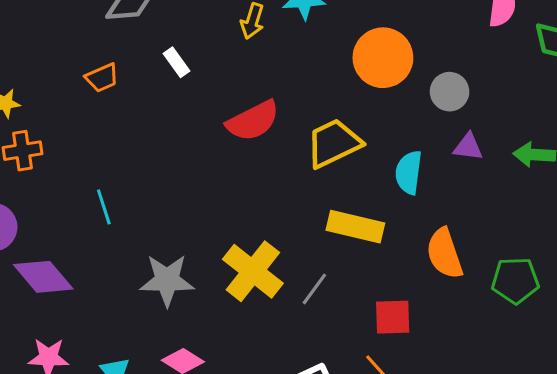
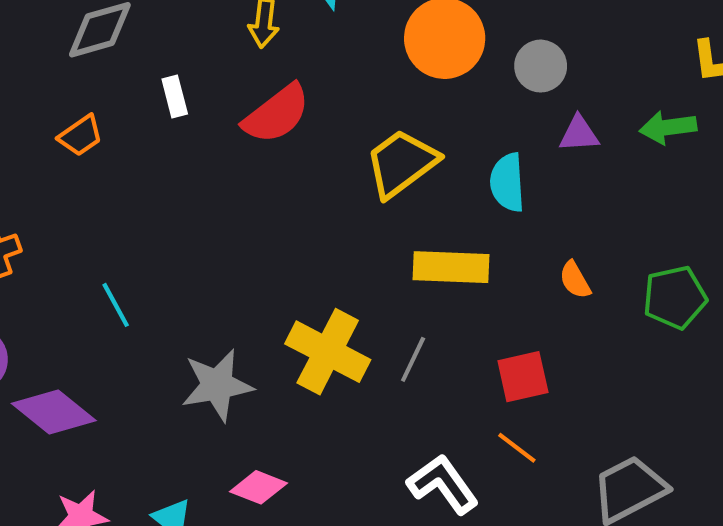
white rectangle: (177, 62) -> (175, 97), turned 32
red semicircle: (253, 121) -> (276, 114), moved
orange semicircle: (445, 253) -> (575, 280), size x0.6

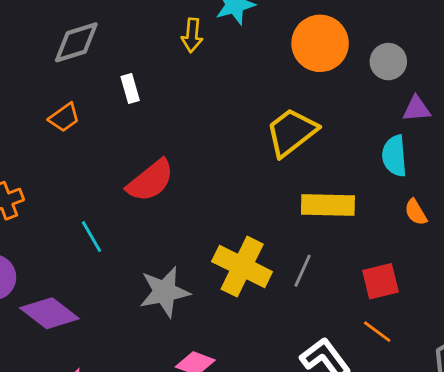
red semicircle: (276, 114) -> (150, 181), moved
cyan semicircle: (507, 182) -> (394, 156), moved

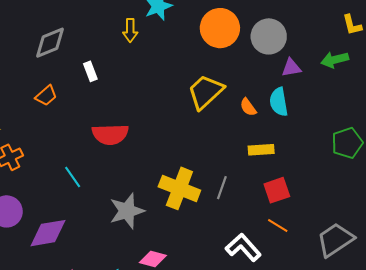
gray circle: (388, 62) -> (269, 36), size x1.4
red semicircle: (150, 181) -> (110, 134), turned 42
yellow rectangle: (328, 205) -> (261, 150), moved, size x0.7
orange semicircle: (416, 212) -> (248, 107), moved
purple diamond: (49, 313) -> (48, 233), turned -42

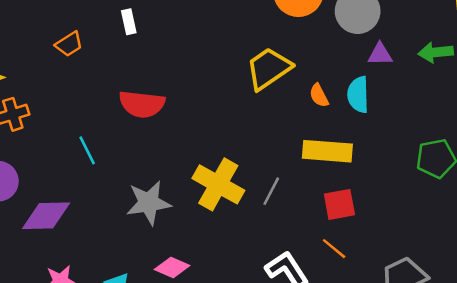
yellow rectangle: (261, 150) -> (327, 151), size x1.5

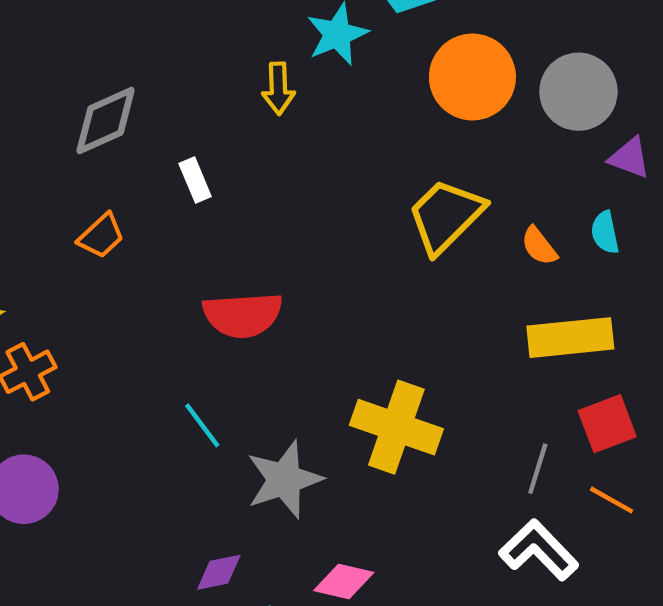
purple triangle: (380, 54) -> (630, 158), turned 32
cyan semicircle: (358, 95) -> (605, 232), size x0.7
cyan line: (87, 150) -> (202, 425), moved
gray line: (271, 191) -> (538, 469), moved
purple diamond: (46, 216) -> (219, 572), moved, size x0.6

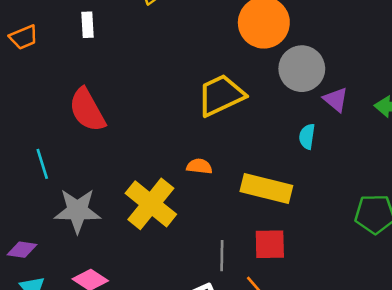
gray circle: (578, 92) -> (302, 69), moved
orange semicircle: (539, 246) -> (199, 166), moved, turned 115
red semicircle: (243, 315) -> (87, 110), turned 45
gray line: (538, 469) -> (222, 256), turned -36

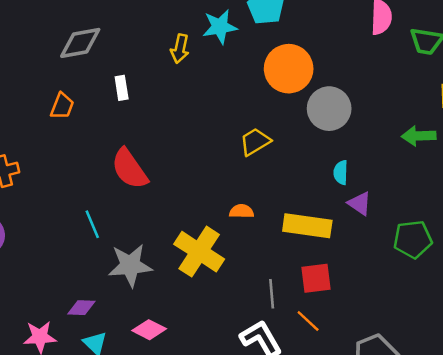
orange trapezoid: (24, 37) -> (62, 106), turned -40
yellow trapezoid: (221, 95) -> (255, 142), size x0.7
purple triangle: (336, 100) -> (360, 203), moved

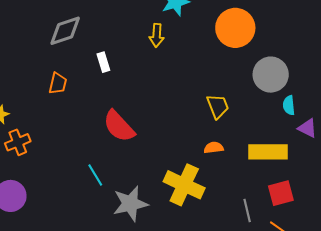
yellow arrow: (180, 49) -> (157, 35), moved
gray circle: (329, 109) -> (271, 75), moved
yellow trapezoid: (255, 142) -> (218, 106), moved, turned 108

